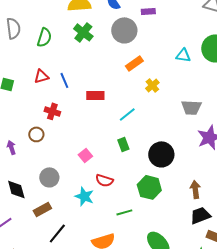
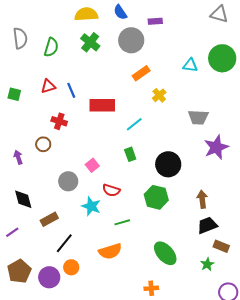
red rectangle: (95, 95) -> (102, 105), size x1.4
gray circle: (49, 177) -> (68, 181), moved
green line: (124, 212) -> (122, 222), moved

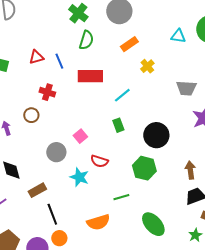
green semicircle: (51, 47) -> (86, 40), moved
green line: (122, 222) -> (121, 197), moved
black line: (64, 243) -> (52, 214), turned -60

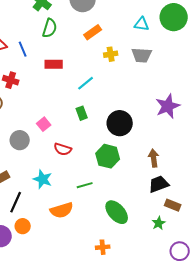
yellow cross: (147, 66) -> (111, 54), turned 32
red rectangle: (90, 76) -> (54, 64), size x0.7
gray trapezoid: (186, 88) -> (142, 55), moved
cyan star: (79, 177) -> (43, 179), moved
black line: (52, 214) -> (16, 202), turned 45

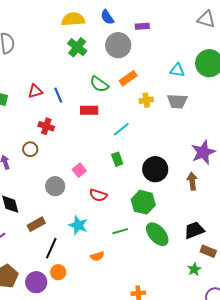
green semicircle: (50, 28) -> (99, 84), moved, turned 108
brown arrow: (154, 158) -> (192, 181), moved
orange semicircle: (62, 210) -> (97, 256), size x0.6
green ellipse: (117, 212) -> (157, 234), moved

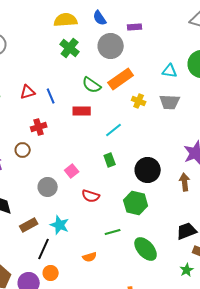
orange rectangle: (128, 78) -> (121, 79), size x1.4
yellow cross: (146, 100) -> (139, 101), turned 32
red cross: (46, 126) -> (39, 127), turned -35
cyan star: (78, 225) -> (60, 225), moved
green ellipse: (157, 234) -> (146, 249), moved

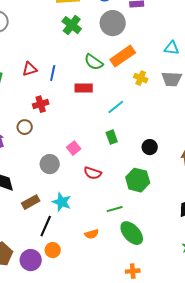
blue line: (51, 96) -> (53, 73), turned 35
black circle: (148, 170) -> (150, 147), size x0.6
green ellipse: (146, 249) -> (132, 233), moved

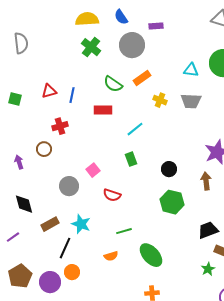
orange rectangle: (123, 56) -> (142, 78), size x0.7
green hexagon: (138, 180) -> (172, 202), moved
green line: (115, 209) -> (124, 231), moved

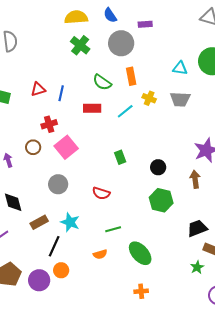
orange rectangle: (142, 78) -> (131, 76), turned -66
cyan line: (135, 129) -> (125, 111), moved
pink square: (93, 170) -> (66, 147), moved, size x1.6

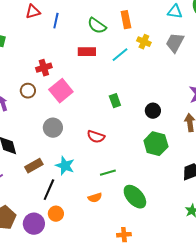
red triangle: (38, 89) -> (33, 12), moved
blue line: (61, 93) -> (56, 21), moved
gray trapezoid: (180, 99) -> (175, 43), turned 115
orange cross: (141, 291) -> (124, 235), moved

